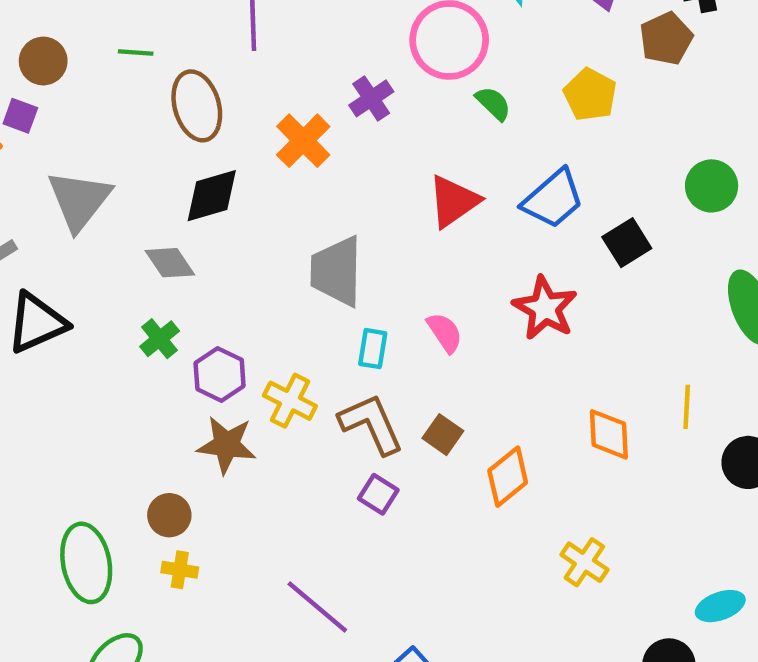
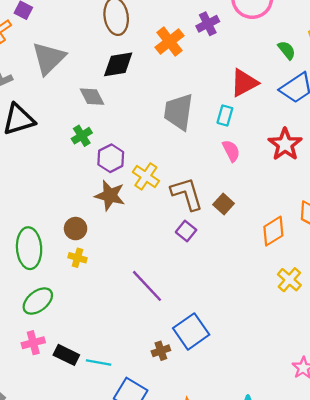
green semicircle: (493, 103) -> (287, 50), moved
cyan rectangle: (373, 349) -> (225, 116), moved
orange diamond: (508, 477) -> (273, 231), moved

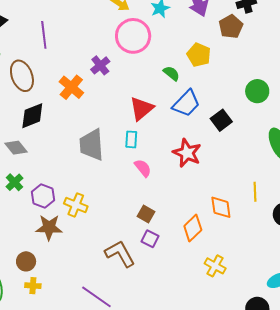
brown L-shape: (187, 194) -> (120, 254), moved
purple square: (186, 231) -> (150, 239), moved

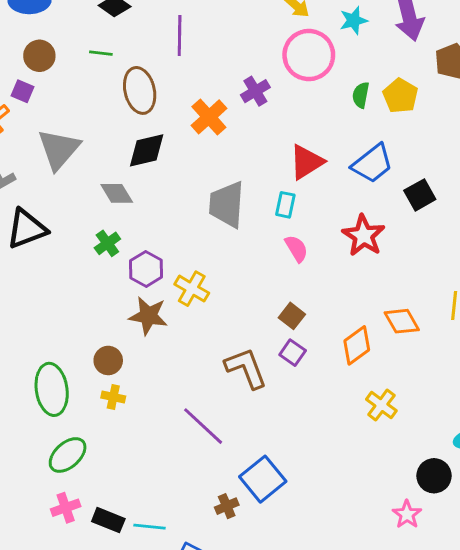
green semicircle: (171, 73) -> (361, 95), moved, turned -126
orange diamond: (221, 207) -> (402, 321), turned -30

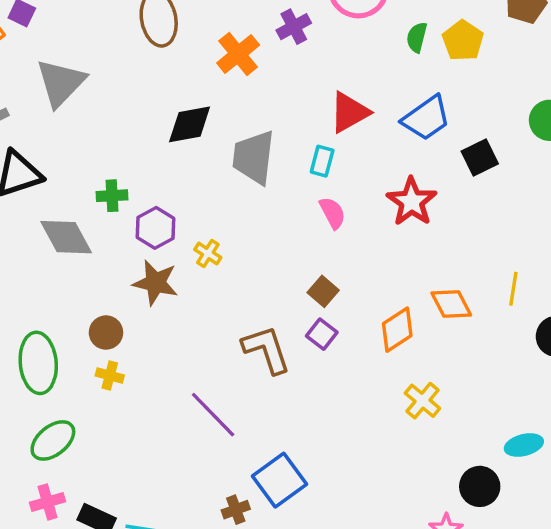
black diamond: (147, 150) -> (190, 124), moved
gray diamond: (117, 193) -> (66, 237), moved, size x1.4
green cross: (107, 243) -> (112, 196), turned 30
yellow cross: (192, 289) -> (208, 253), size x0.7

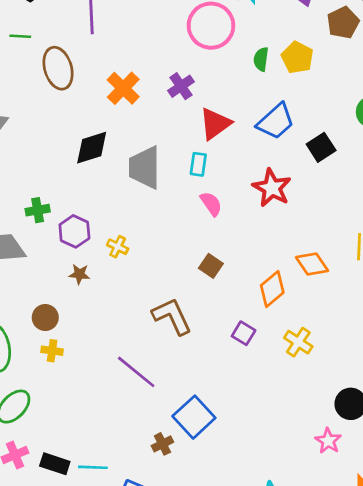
purple cross: (294, 27) -> (181, 86), moved
brown star: (156, 283) -> (79, 274), size x0.6
purple square: (322, 334) -> (244, 333), moved

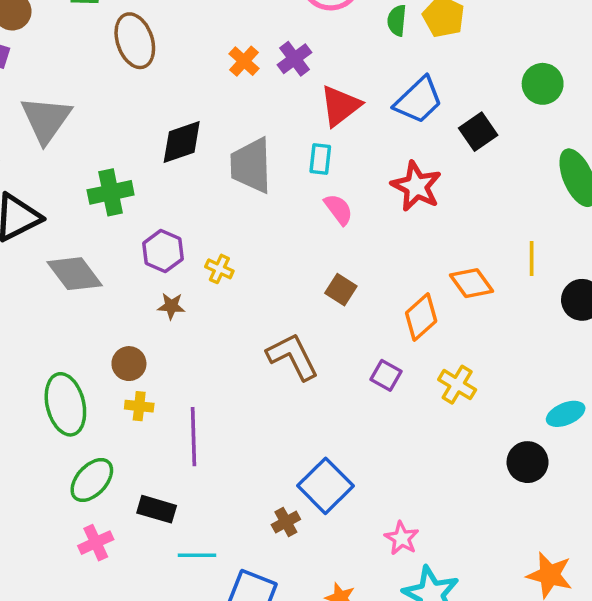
orange cross: (123, 88) -> (244, 61), moved, size x0.7
green cross: (38, 210) -> (111, 192), moved, size x1.4
purple line: (136, 372) -> (194, 437), moved, turned 51
pink star: (328, 441) -> (402, 538), moved
black rectangle: (55, 464) -> (157, 509), moved

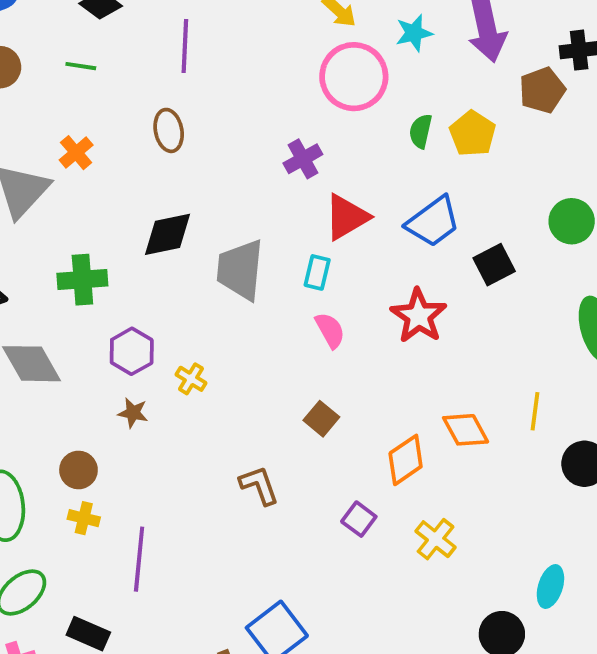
brown ellipse: (135, 41) -> (169, 130), moved, size x0.7
orange cross: (244, 61) -> (76, 153), moved
brown L-shape: (293, 357) -> (259, 485), size x0.7
cyan ellipse: (566, 414) -> (550, 586), turned -57

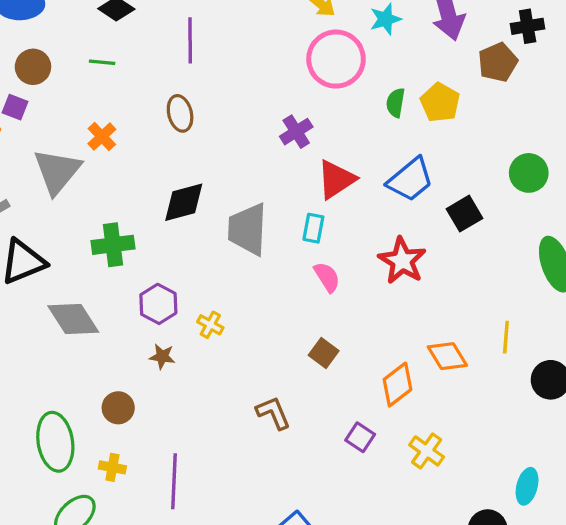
yellow cross: (84, 518) -> (112, 467), moved

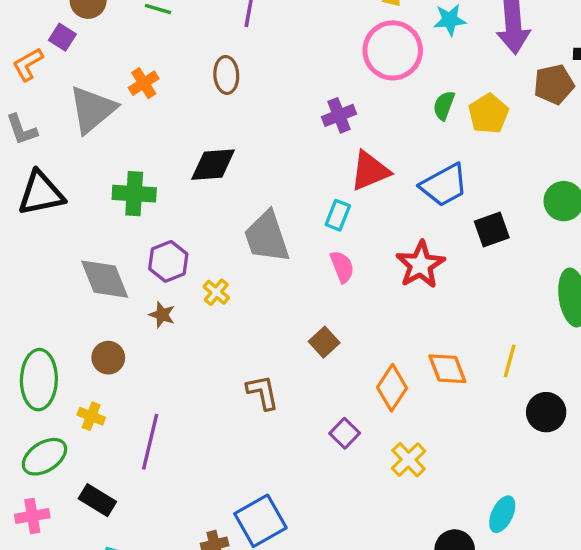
gray trapezoid: (248, 229) -> (267, 237), moved, turned -32
gray diamond: (73, 319) -> (105, 279), moved
orange diamond: (397, 385) -> (392, 388), turned -30

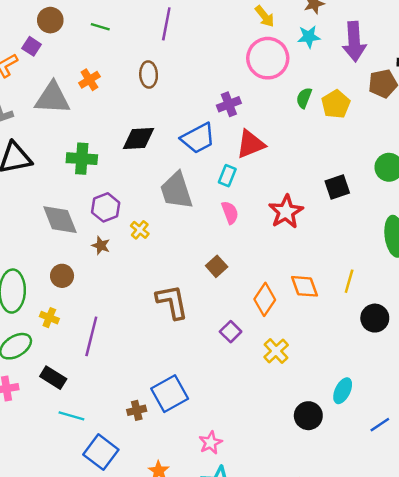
gray triangle: (92, 109) -> (52, 98), turned 42
blue trapezoid: (444, 185) -> (198, 138), moved
brown L-shape: (263, 392) -> (172, 302), size x1.4

